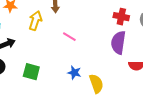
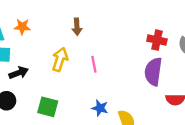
yellow arrow: (35, 21) -> (60, 59), moved
pink line: (69, 37) -> (94, 64), turned 48

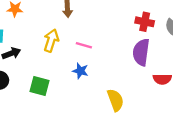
pink line: (94, 64) -> (84, 45), turned -63
blue star: (100, 108) -> (80, 71), moved

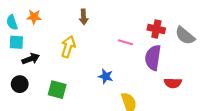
pink line: (84, 45) -> (125, 42), moved
blue star: (80, 71) -> (106, 76), moved

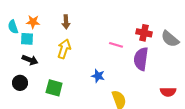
brown arrow: (84, 17) -> (66, 22), moved
cyan square: (16, 42) -> (27, 39), moved
black arrow: (31, 59) -> (30, 60), turned 42
red semicircle: (173, 83) -> (168, 92), moved

